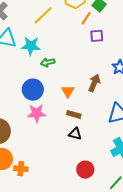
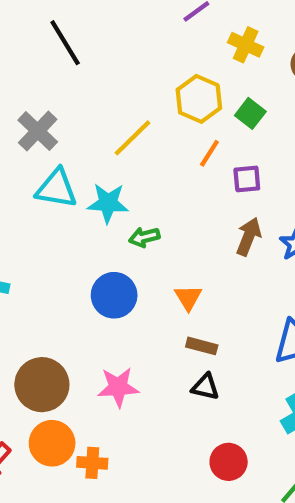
orange line: (86, 18) -> (209, 153), moved
brown arrow: (94, 83) -> (249, 237), moved
pink star: (37, 113) -> (118, 387), moved

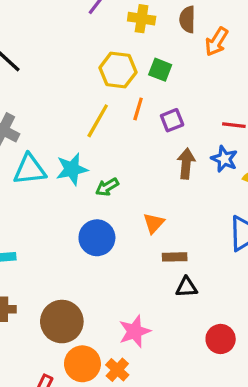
yellow line: (133, 138) -> (98, 121), moved
orange triangle: (188, 298) -> (154, 223), turned 30
pink star: (118, 387) -> (135, 331), moved
orange cross: (92, 463) -> (117, 370), turned -35

